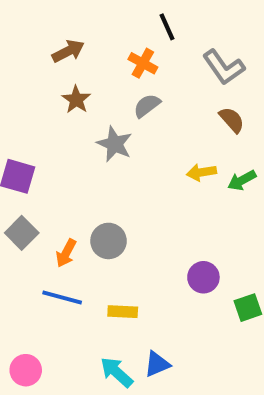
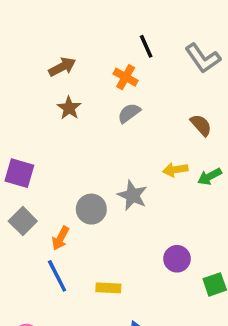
gray L-shape: (224, 67) -> (203, 58), moved
gray star: (115, 144) -> (132, 195), moved
gray circle: (109, 241) -> (91, 209), moved
blue line: (62, 297) -> (57, 276), turned 48

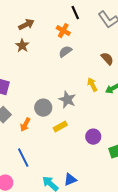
brown star: (69, 108) -> (22, 46), moved
yellow arrow: (175, 170) -> (92, 85), turned 72
blue line: (57, 276) -> (23, 158), moved
yellow rectangle: (108, 288) -> (60, 127), moved, turned -32

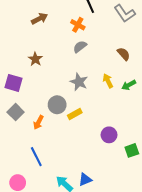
brown star: (22, 46) -> (35, 59), moved
gray star: (67, 100) -> (79, 82), moved
yellow rectangle: (60, 127) -> (75, 114), moved

